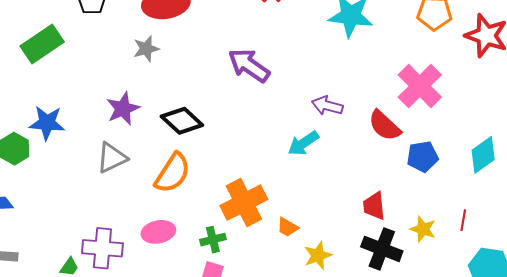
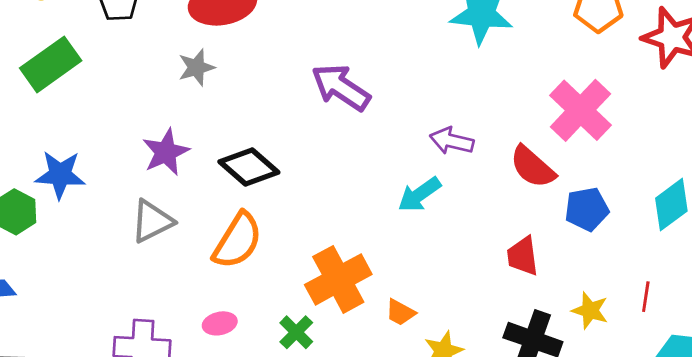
red trapezoid: (374, 206) -> (523, 256), moved
pink ellipse: (158, 232) -> (220, 323), size x0.7
green cross: (213, 240) -> (296, 332), turned -30

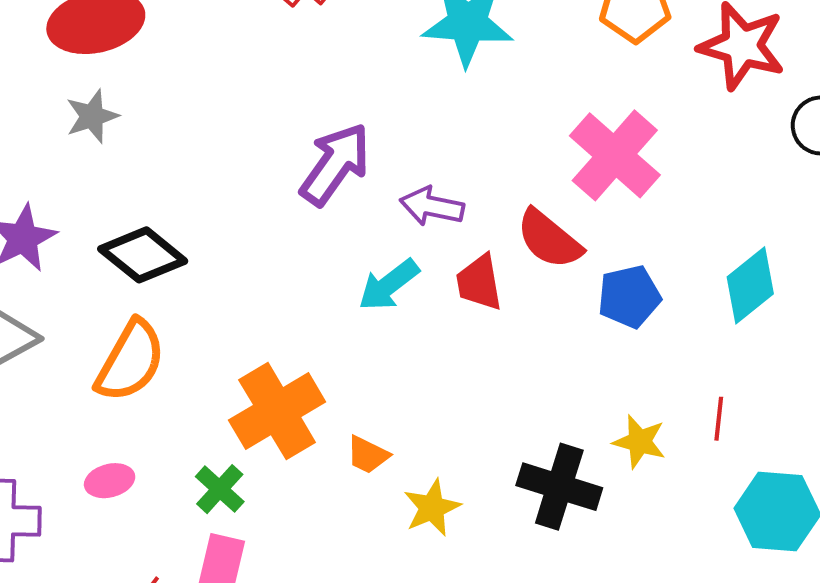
gray star: (196, 67) -> (92, 116), moved
purple arrow: (341, 87) -> (335, 164), moved, turned 94
red trapezoid: (523, 256) -> (479, 283), moved

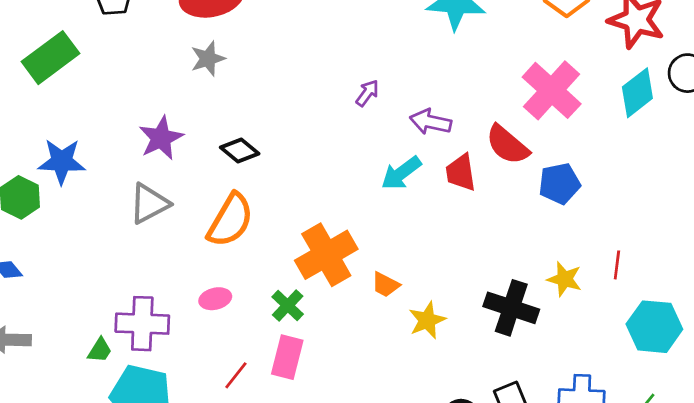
purple arrow: (335, 164) -> (367, 93), size x0.5
black diamond: (143, 255) -> (240, 151), size x0.7
cyan diamond: (750, 285) -> (637, 93), moved

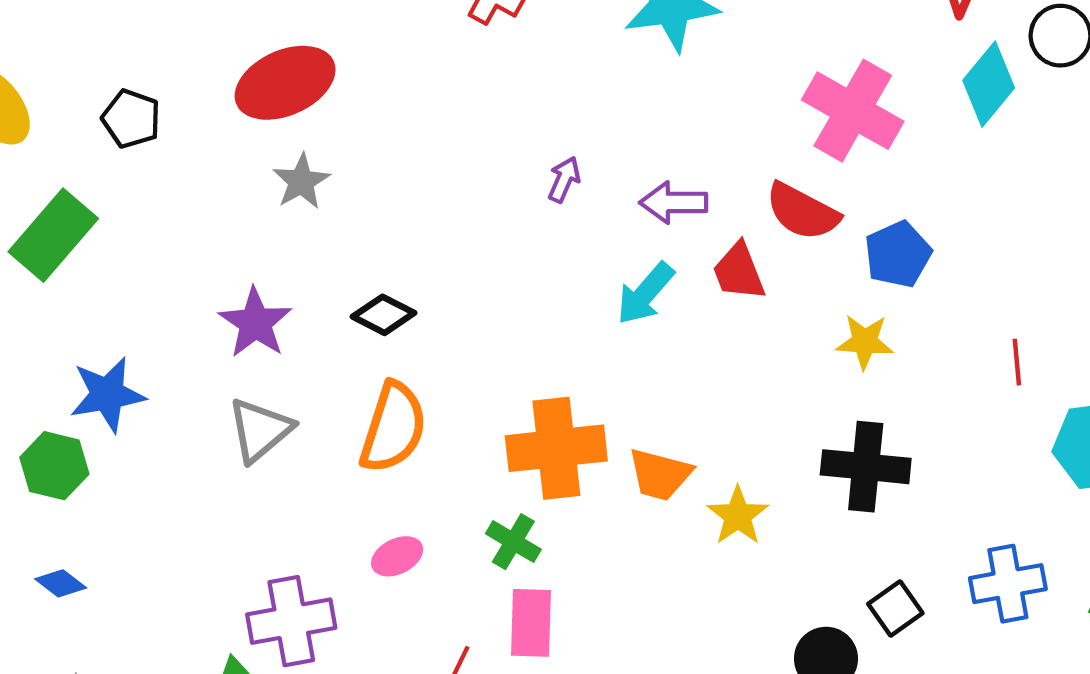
orange cross: (326, 255) -> (556, 448), turned 36
yellow star: (564, 279) -> (865, 342), moved
orange trapezoid: (385, 285) -> (660, 474), size x1.4

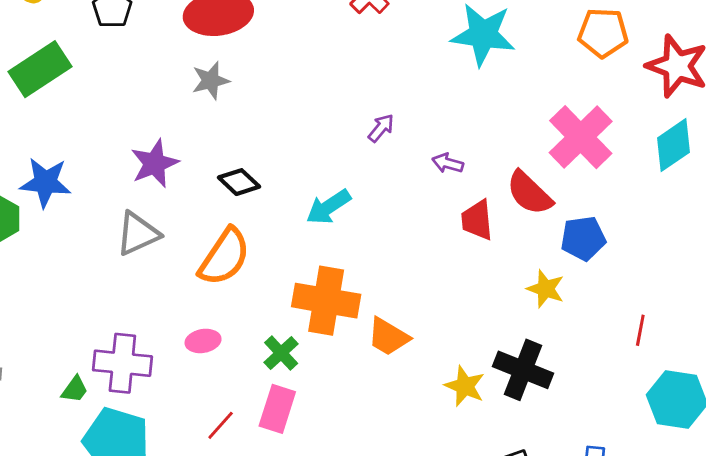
purple arrow: (674, 203) -> (448, 163), size x0.7
cyan arrow: (645, 293) -> (328, 207), moved
yellow star: (738, 516) -> (465, 386), moved, turned -30

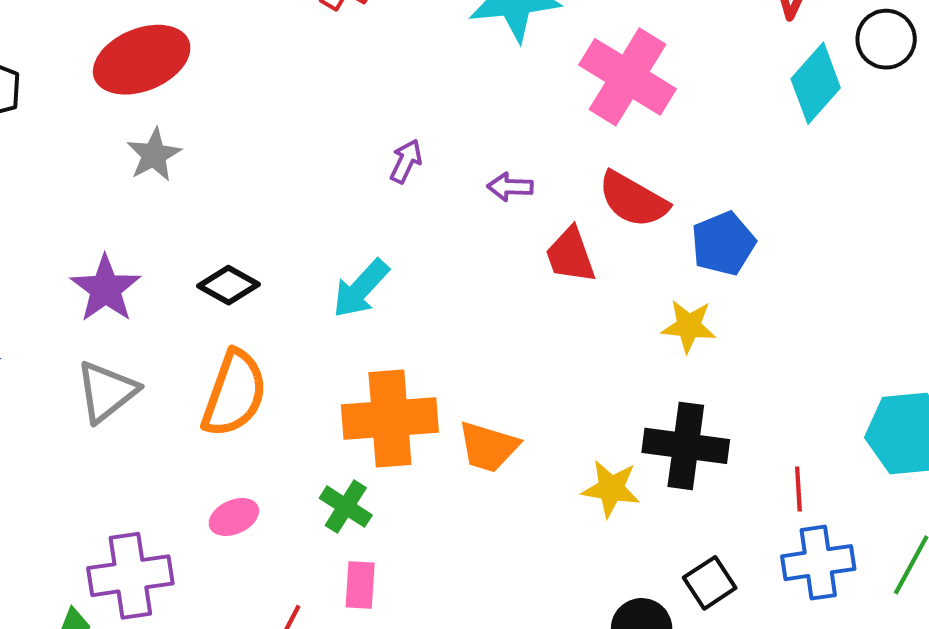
pink cross: (581, 137) -> (628, 77), moved
red line: (640, 330) -> (798, 489), moved
pink rectangle: (277, 409) -> (360, 585), size x0.7

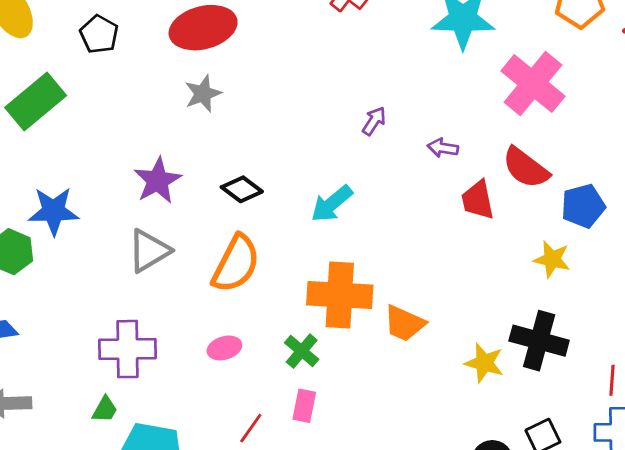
purple cross: (130, 576) -> (128, 349), moved

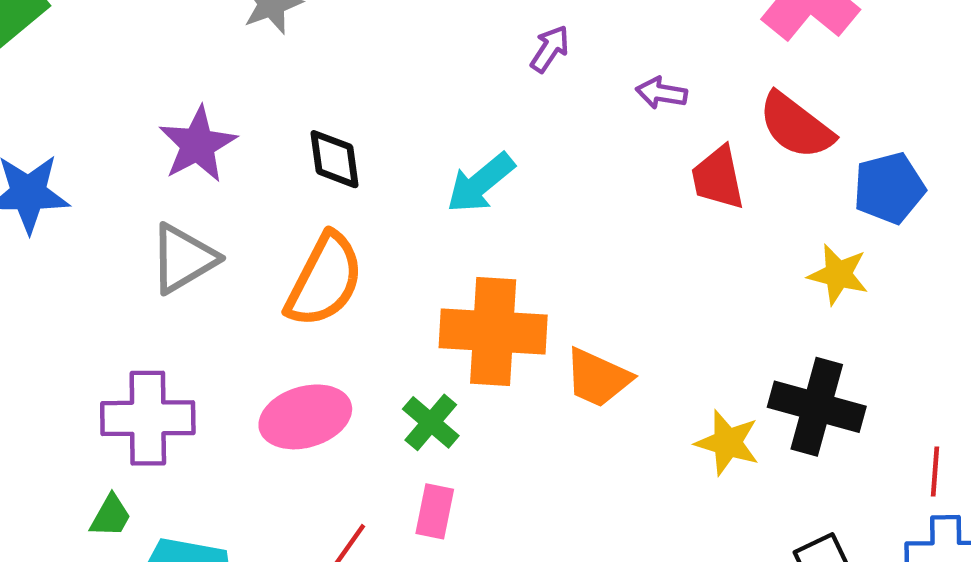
black diamond: (242, 189) -> (334, 159), turned 45
pink ellipse: (224, 348) -> (305, 417), size x1.6

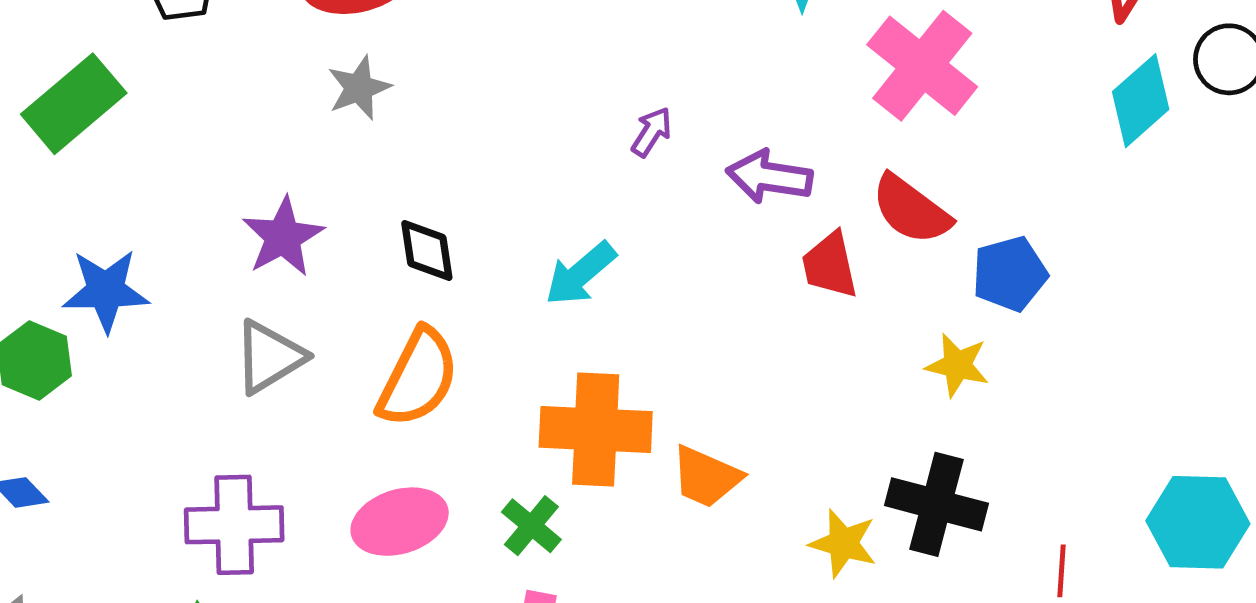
purple arrow: (661, 93) -> (769, 177), size x1.6

